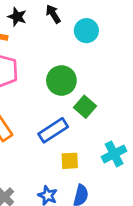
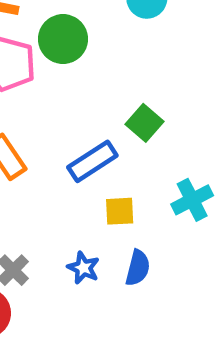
green circle: (61, 80) -> (63, 39), moved

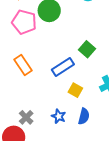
yellow square: (120, 211) -> (75, 90), turned 32

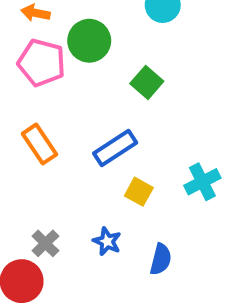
green square: (87, 49) -> (147, 82), moved
blue semicircle: (84, 116) -> (161, 259), moved

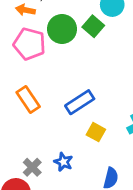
green square: (147, 82) -> (93, 26), moved
blue star: (107, 241) -> (63, 162), moved

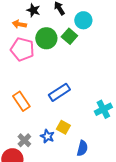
orange rectangle: (28, 100) -> (21, 101), moved
yellow square: (96, 132) -> (63, 127), moved

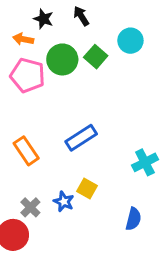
cyan circle: (83, 20) -> (130, 41), moved
blue semicircle: (82, 148) -> (133, 219), moved

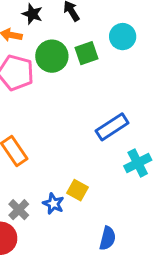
green square: (96, 57) -> (86, 53), turned 30
blue rectangle: (81, 138) -> (112, 127), moved
blue semicircle: (133, 219) -> (108, 238), moved

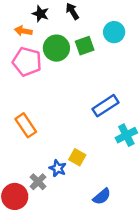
gray cross: (19, 210) -> (38, 182), moved
blue semicircle: (108, 238) -> (102, 196), turned 36

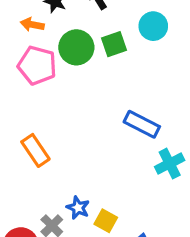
blue rectangle: (105, 106) -> (142, 124), turned 60
yellow square: (77, 157) -> (106, 221), moved

